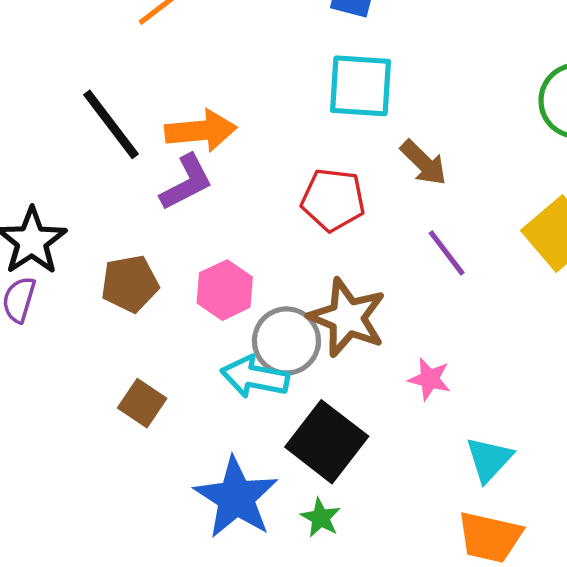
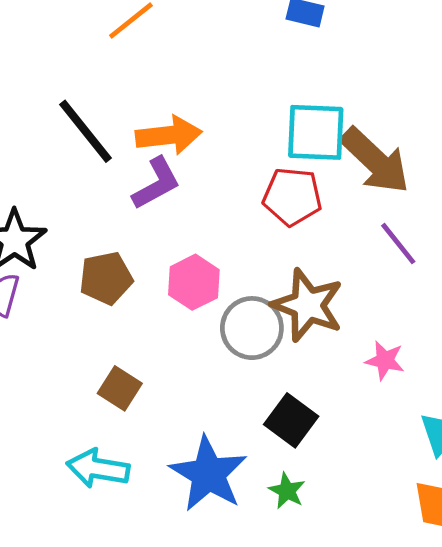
cyan square: (360, 86) -> (316, 132), moved
brown arrow: (424, 163) -> (375, 161), size x1.6
cyan arrow: (255, 377) -> (98, 468), moved
black square: (327, 442) -> (291, 420), size x0.7

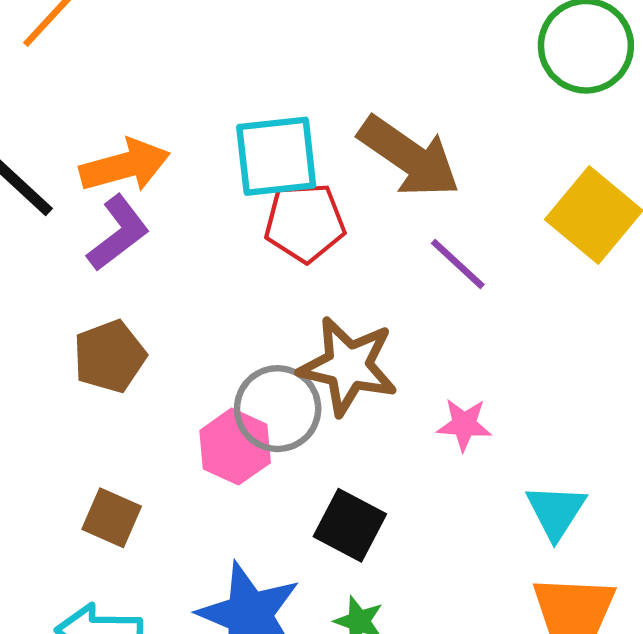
cyan square: (316, 132) -> (276, 156), moved
brown pentagon: (106, 278) -> (110, 356), moved
pink hexagon: (194, 282) -> (235, 447), moved

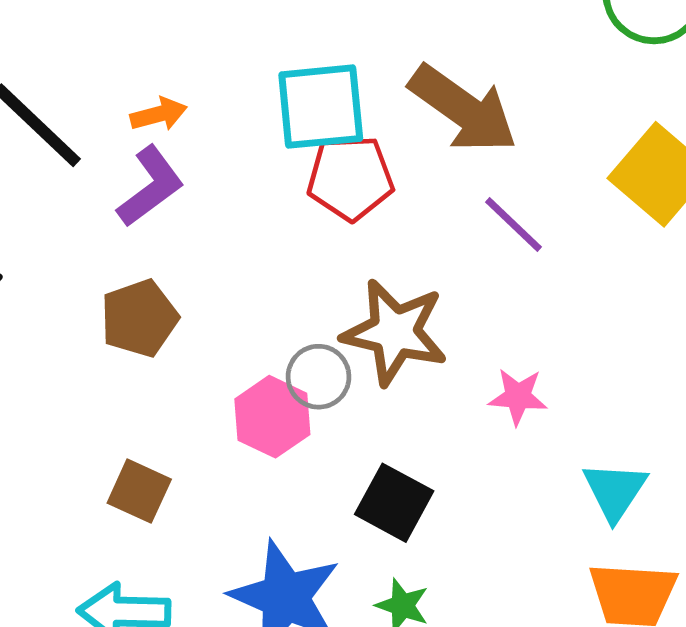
orange arrow: (125, 166) -> (159, 114), size x0.6
gray circle: (278, 409) -> (319, 377), size x0.7

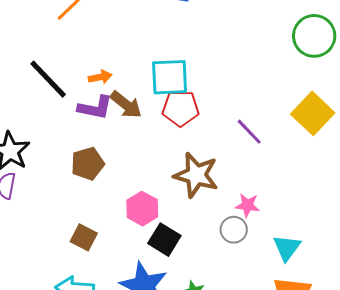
brown arrow: (463, 109) -> (126, 105), moved, size x0.7
purple L-shape: (150, 186) -> (95, 108), turned 45
gray circle: (319, 377) -> (234, 230), moved
black square: (394, 503) -> (164, 240), moved

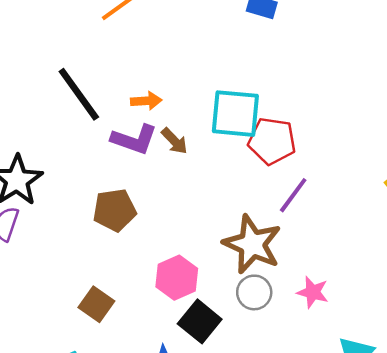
brown arrow: (126, 105) -> (174, 141), size x0.7
red pentagon: (181, 108) -> (272, 141), moved
purple line: (249, 132) -> (293, 195), moved, turned 72
gray circle: (234, 230) -> (254, 292), moved

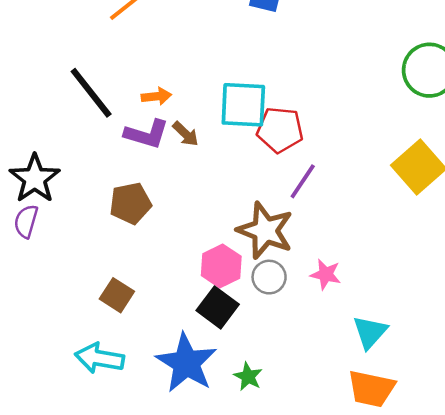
pink hexagon: (177, 278) -> (221, 266), moved

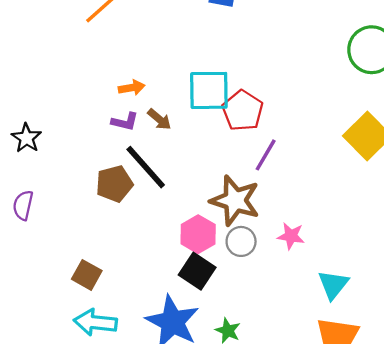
black line: (91, 93) -> (146, 167), moved
red pentagon: (280, 130) -> (243, 111), turned 30
purple L-shape: (147, 134) -> (125, 122), size x0.7
black star: (35, 178) -> (26, 138), moved, size x0.7
brown square: (117, 295) -> (87, 275), moved

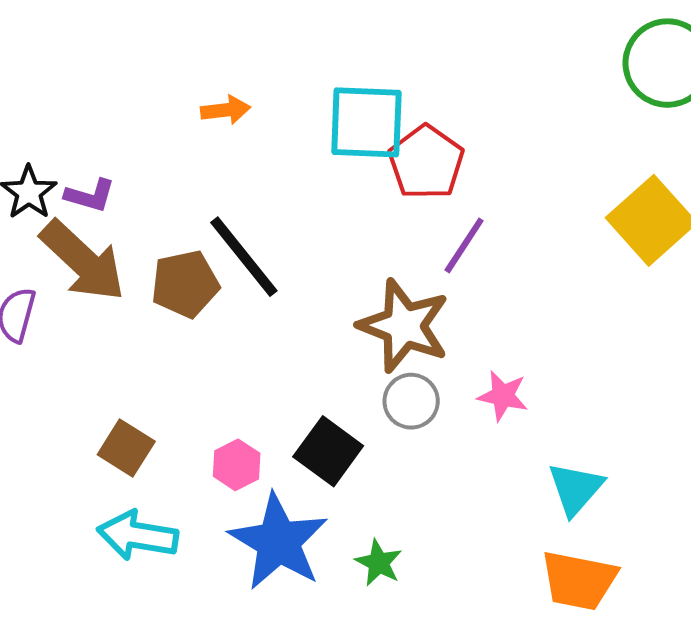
brown arrow: (159, 119) -> (83, 261), moved, size x2.0
purple L-shape: (125, 122) -> (90, 196), moved
pink hexagon: (198, 234) -> (237, 465), moved, size x0.7

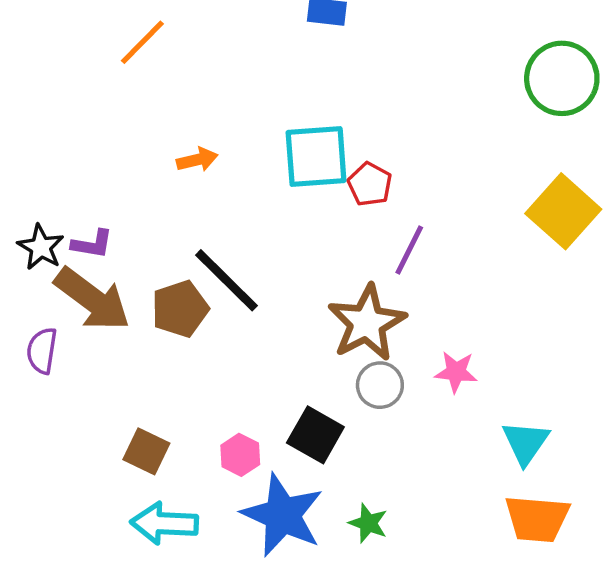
red pentagon: (426, 162) -> (370, 184), size x0.7
brown star: (404, 326) -> (367, 323), turned 30

